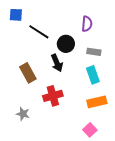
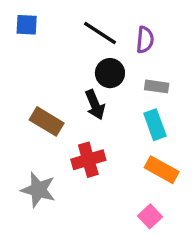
black line: (39, 32) -> (100, 33), moved
brown rectangle: (28, 73) -> (47, 121), turned -30
orange rectangle: (97, 102) -> (162, 170), turned 42
gray star: (23, 114) -> (38, 190), size x1.5

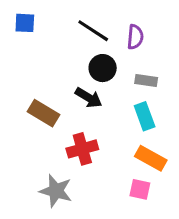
black arrow: (95, 105) -> (89, 98), turned -36
gray star: (38, 190) -> (56, 191), moved
pink square: (150, 216) -> (140, 189), moved, turned -35

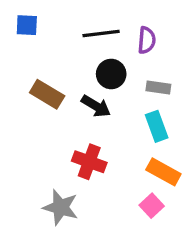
black line: (93, 31) -> (101, 34), turned -40
brown rectangle: (43, 113) -> (47, 94), moved
red cross: (82, 149) -> (89, 162), turned 36
pink square: (140, 189) -> (152, 206), turned 35

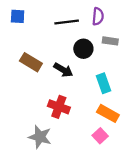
purple semicircle: (147, 40) -> (98, 16), moved
black circle: (111, 74) -> (83, 49), moved
gray rectangle: (158, 88) -> (110, 41), moved

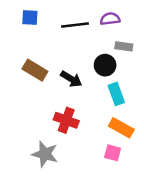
blue square: (18, 16) -> (30, 18), moved
purple semicircle: (98, 16) -> (110, 19), turned -102
black circle: (83, 49) -> (105, 65), moved
pink square: (100, 136) -> (113, 153), turned -32

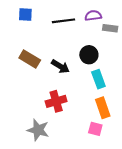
gray rectangle: (124, 46) -> (110, 28), moved
red cross: (66, 120) -> (56, 101), turned -36
orange rectangle: (121, 128) -> (103, 108), turned 42

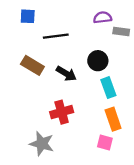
black line: (64, 21) -> (56, 36), moved

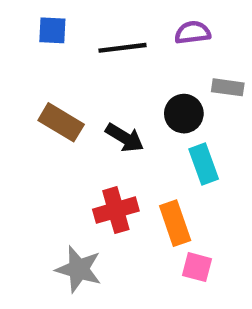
gray rectangle: (121, 31) -> (228, 87), moved
black line: (56, 36) -> (122, 48), moved
orange rectangle: (113, 119) -> (175, 223), moved

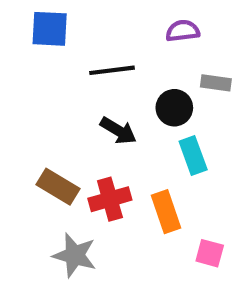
blue square: (52, 30) -> (50, 29), size x1.4
black line: (122, 48) -> (112, 70), moved
brown rectangle: (61, 122) -> (58, 187), moved
pink square: (197, 267) -> (210, 253), moved

